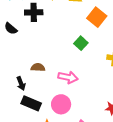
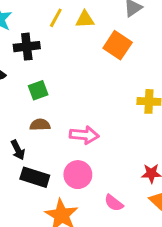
green square: (81, 43) -> (38, 90), moved, turned 32

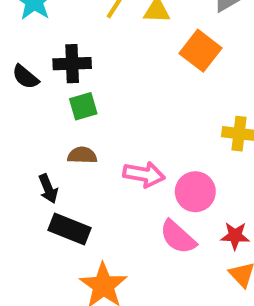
black cross: (27, 47) -> (72, 64), moved
pink circle: (78, 175) -> (195, 192), moved
pink semicircle: (114, 203) -> (178, 237), moved, size x1.4

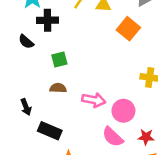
black cross: (72, 64) -> (48, 20), moved
black arrow: (48, 189) -> (26, 107), moved

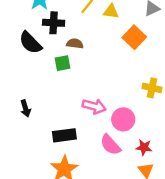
black semicircle: (26, 42) -> (30, 43), size x1.5
brown semicircle: (58, 88) -> (75, 44), moved
black rectangle: (50, 131) -> (64, 135), moved, turned -35

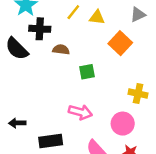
green square: (63, 63) -> (87, 72), moved
black arrow: (25, 108) -> (17, 123), moved, turned 105
pink circle: (123, 119) -> (123, 124), moved

